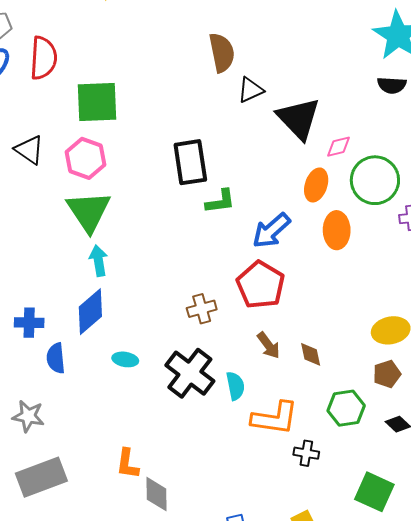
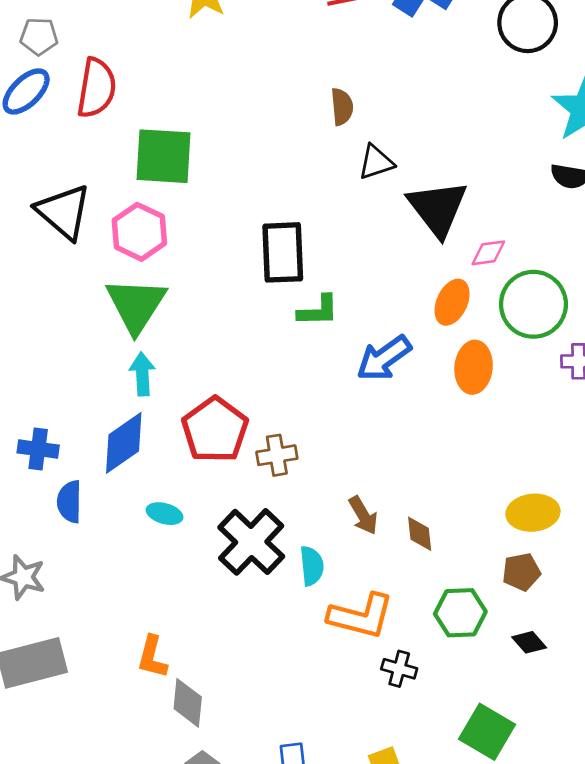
brown semicircle: (222, 53) -> (342, 107), size x0.7
black triangle: (29, 150) -> (64, 212), size x1.4
red pentagon: (261, 285) -> (215, 430), moved

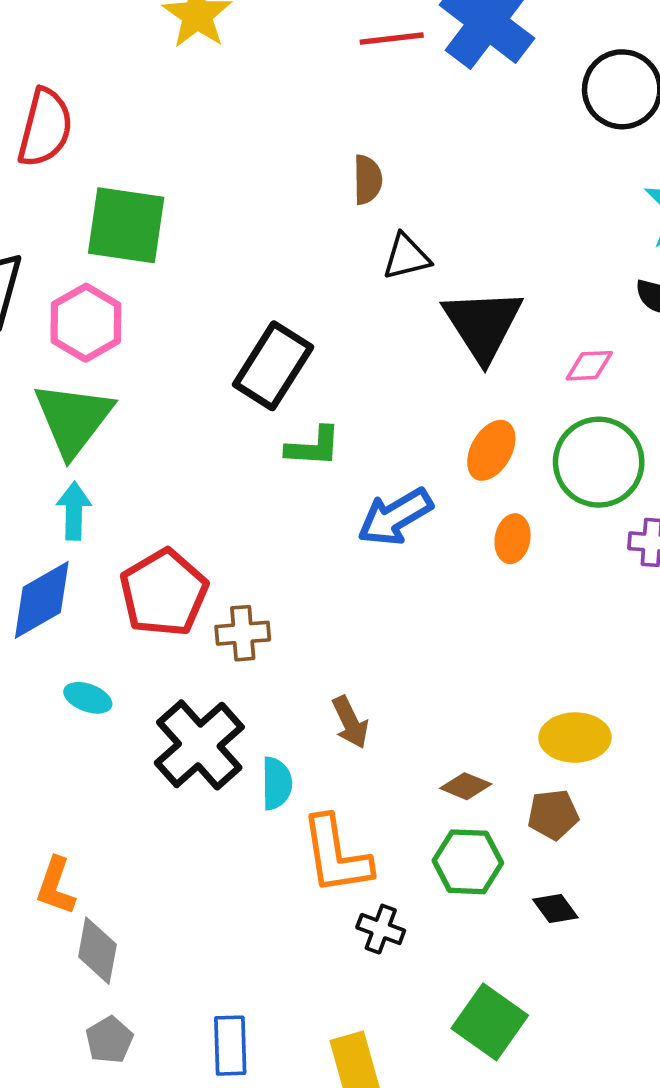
black rectangle: (283, 252) -> (273, 366), turned 30
pink diamond: (488, 253) -> (589, 366), moved
orange ellipse: (474, 367) -> (513, 539), size x0.7
brown diamond: (420, 534) -> (466, 786), moved, turned -66
orange L-shape: (361, 616) -> (336, 855), turned 62

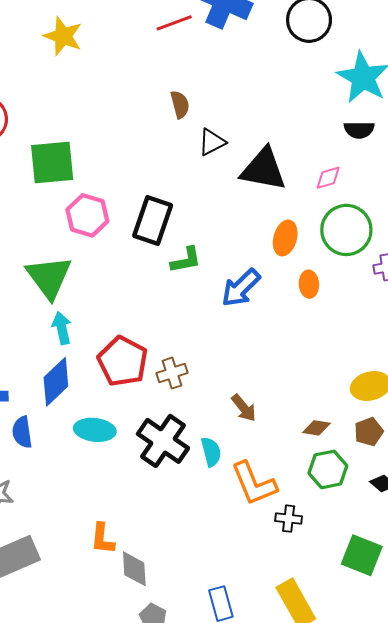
pink hexagon: (86, 323) -> (87, 215), moved
black triangle: (483, 325) -> (263, 169), turned -33
cyan ellipse: (88, 698) -> (95, 430), size x1.5

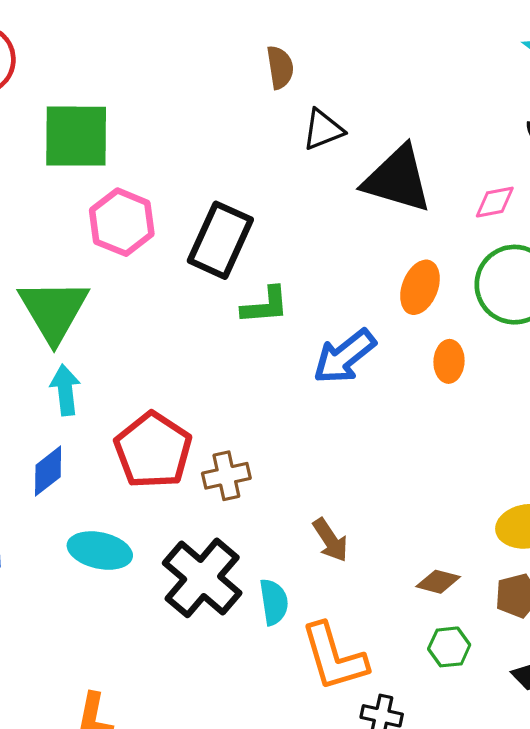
blue diamond: (56, 382) -> (48, 471), size x0.7
green hexagon: (328, 469) -> (449, 647), size x0.7

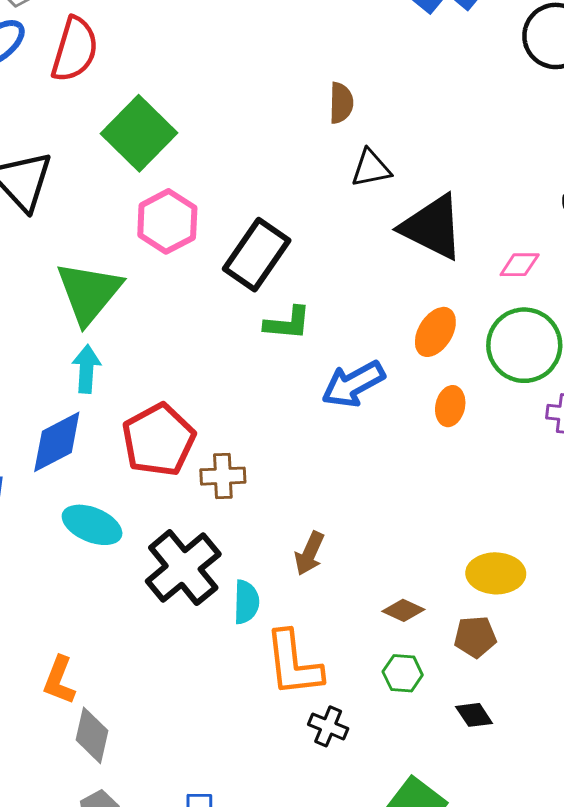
green square: (76, 136) -> (139, 133), turned 34
blue diamond: (48, 471) -> (57, 442), size x1.4
brown arrow: (330, 540) -> (309, 553), turned 48

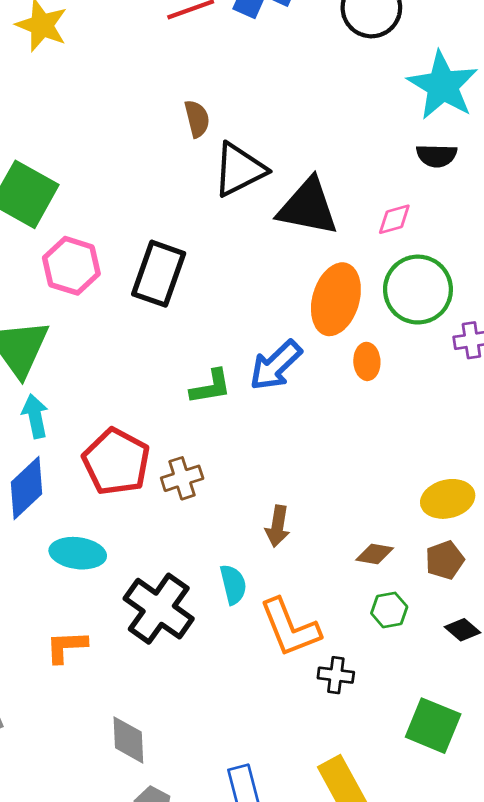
black triangle: (371, 168) -> (239, 170), size x1.5
green L-shape: (288, 323) -> (211, 387), moved
orange ellipse: (435, 332) -> (336, 299), size x1.5
black cross: (183, 568) -> (159, 609), moved
orange L-shape: (59, 680) -> (66, 647), moved, turned 81

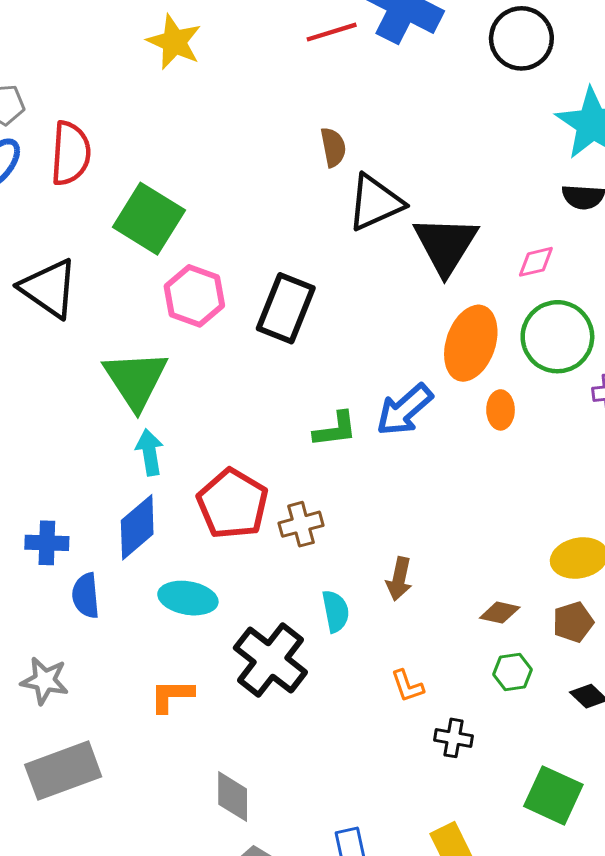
black triangle: (308, 207) -> (446, 245), turned 48
cyan semicircle: (233, 584) -> (336, 611), moved
orange L-shape: (290, 628) -> (407, 686), size x0.5

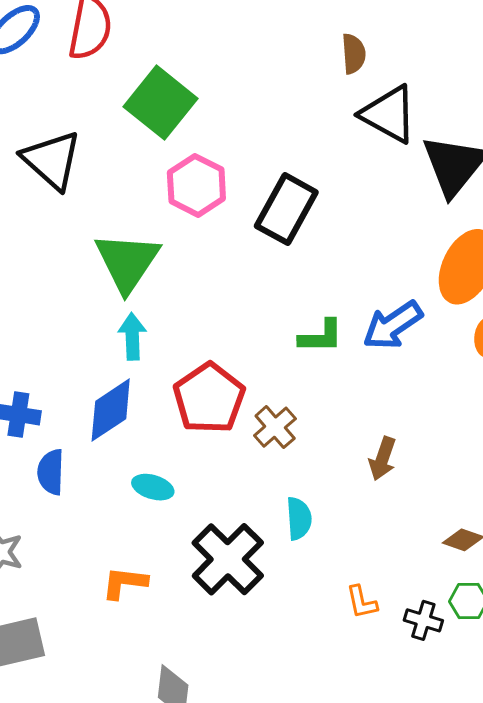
black triangle: (375, 203) -> (389, 114), turned 46
brown cross: (301, 524) -> (275, 427), turned -33
brown arrow: (399, 579) -> (382, 459), moved
cyan ellipse: (188, 598) -> (153, 487), size x0.7
black cross: (453, 738) -> (423, 620), moved

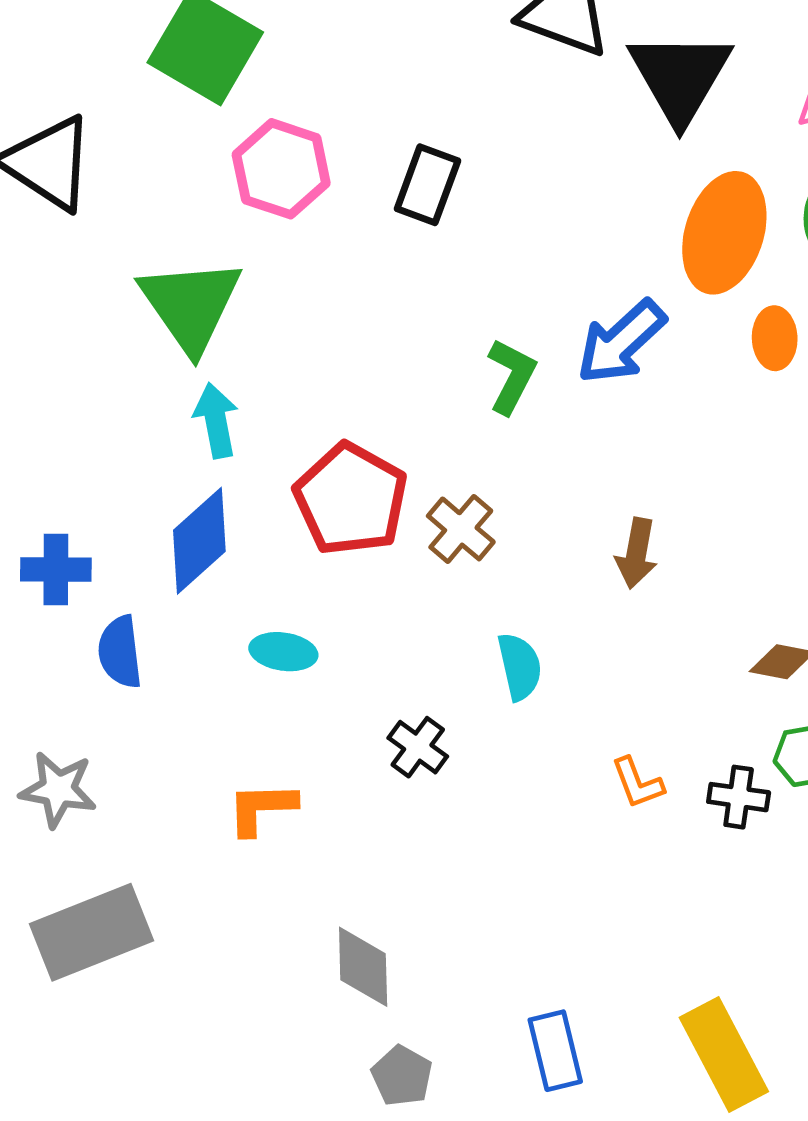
black rectangle: (286, 209) -> (427, 185), size x0.7
green L-shape: (321, 336) -> (512, 376), turned -54
black cross: (228, 559) -> (418, 747), size x0.5

